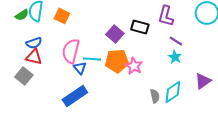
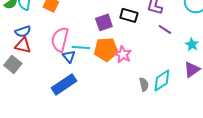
purple square: (115, 34) -> (104, 22), turned 30
cyan star: (175, 57) -> (192, 44), moved

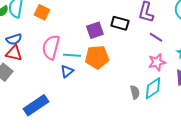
pink star: (123, 54) -> (157, 62), moved, turned 30
blue triangle: (69, 56) -> (67, 71), moved, turned 32
blue rectangle: (64, 84) -> (36, 105), moved

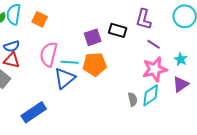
pink star: (157, 62) -> (155, 69), size x1.4
blue triangle: (67, 71) -> (65, 78), size x1.6

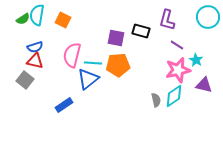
purple square: (93, 37) -> (116, 38), turned 30
cyan star: (181, 59) -> (196, 60), moved
purple triangle: (181, 84) -> (204, 85), turned 48
blue rectangle: (34, 112) -> (64, 105), moved, size x0.7

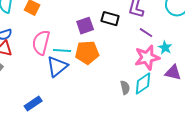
purple square: (116, 38) -> (85, 26), turned -30
blue rectangle: (64, 105) -> (33, 104), moved

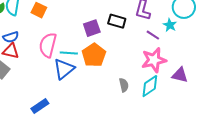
cyan star: (165, 48) -> (170, 25), moved
orange pentagon: (87, 53) -> (94, 55), turned -30
gray semicircle: (125, 88) -> (124, 85), moved

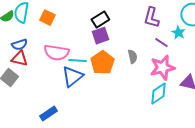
black rectangle: (117, 21) -> (100, 20), moved, turned -48
pink semicircle: (48, 45) -> (56, 53), turned -95
gray semicircle: (124, 85) -> (132, 57), moved

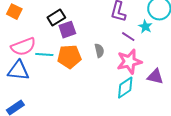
black rectangle: (100, 20) -> (56, 18), moved
pink semicircle: (56, 53) -> (23, 47), turned -30
orange pentagon: (102, 63) -> (69, 57), turned 30
blue triangle: (72, 77) -> (18, 71), moved, turned 45

